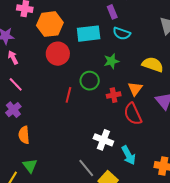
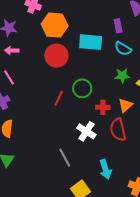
pink arrow: (13, 57) -> (12, 50), turned -72
green star: (111, 61) -> (122, 76), moved
white cross: (103, 140) -> (86, 131), moved
gray line: (86, 168) -> (65, 158), moved

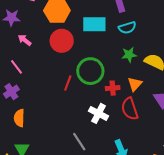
cyan semicircle: (123, 49) -> (127, 28), turned -42
pink arrow: (12, 50) -> (25, 40), moved, turned 40
green circle: (82, 88) -> (90, 71), size x1.4

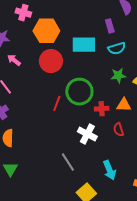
orange triangle: (135, 84) -> (124, 105), turned 49
red semicircle: (130, 109) -> (119, 130), size x0.6

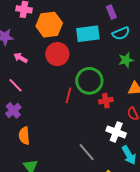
red cross: (102, 109) -> (106, 101), moved
white cross: (87, 134) -> (116, 132), moved

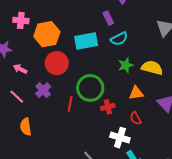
purple cross: (13, 110) -> (43, 90), moved
orange semicircle: (24, 136) -> (26, 127), moved

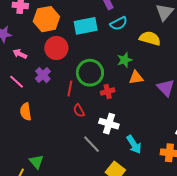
green star: (126, 65) -> (125, 60), moved
yellow semicircle: (152, 68) -> (150, 38), moved
red semicircle: (136, 118) -> (79, 111), moved
white cross: (120, 138) -> (109, 124), moved

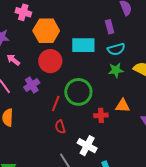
green star: (125, 60) -> (116, 70), moved
red cross: (108, 92) -> (101, 115), moved

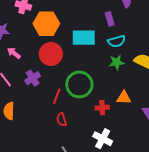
white cross: (87, 146) -> (103, 139), moved

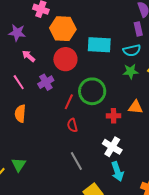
purple rectangle: (110, 19) -> (138, 29), moved

